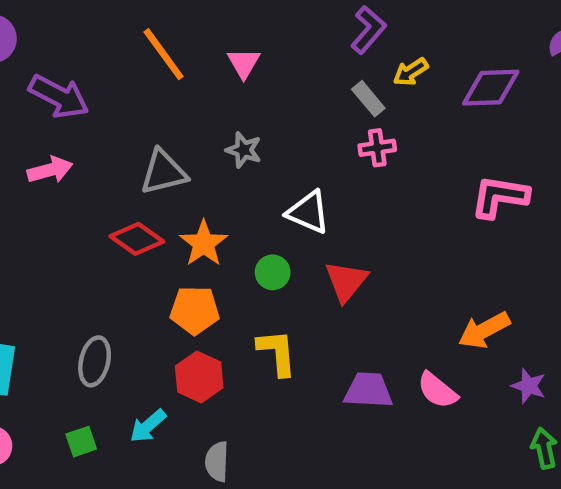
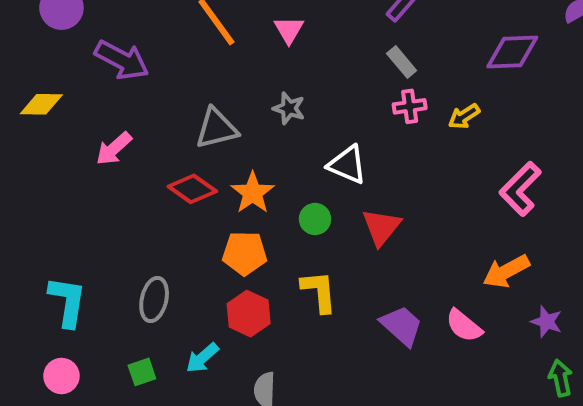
yellow arrow: (411, 72) -> (464, 116), moved
pink arrow: (50, 170) -> (114, 149), moved, turned 153
pink L-shape: (500, 197) -> (520, 189), moved, turned -54
purple trapezoid: (368, 390) -> (402, 326), turned 39

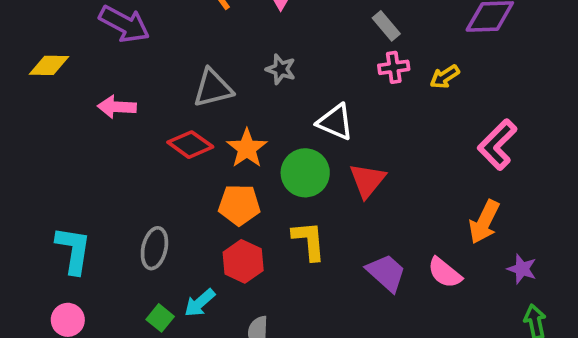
pink arrow: (114, 149) -> (117, 107), turned 45
green circle: (315, 219) -> (305, 173), size x1.6
orange arrow: (506, 271) -> (484, 222), turned -36
green square: (142, 372) -> (160, 318), moved, turned -32

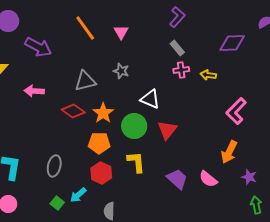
yellow arrow: (445, 77) -> (208, 75), turned 42

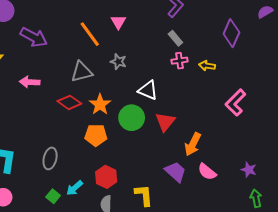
orange line: (85, 28) -> (90, 34), moved
purple diamond: (232, 43) -> (231, 33), turned -64
orange arrow: (229, 152) -> (193, 144), moved
yellow L-shape: (136, 162) -> (144, 195), moved
red hexagon: (101, 173) -> (106, 177), moved

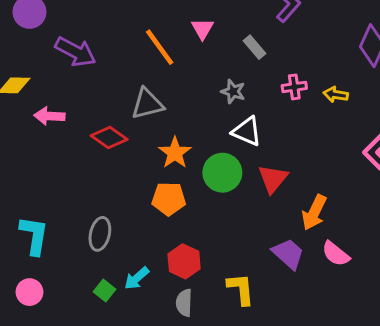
gray rectangle: (175, 38) -> (255, 47), moved
gray star: (118, 62) -> (233, 92), moved
pink arrow: (30, 82) -> (49, 116), moved
red diamond: (69, 102) -> (109, 137), moved

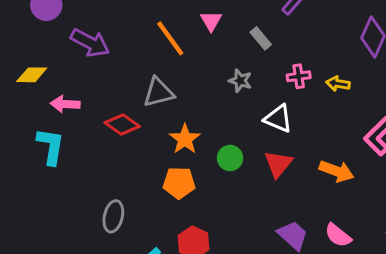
white triangle: (247, 131) -> (278, 119), moved
green circle: (222, 173) -> (230, 158), size x0.7
orange arrow: (314, 212) -> (337, 171), moved, turned -96
cyan L-shape: (34, 235) -> (51, 146), moved

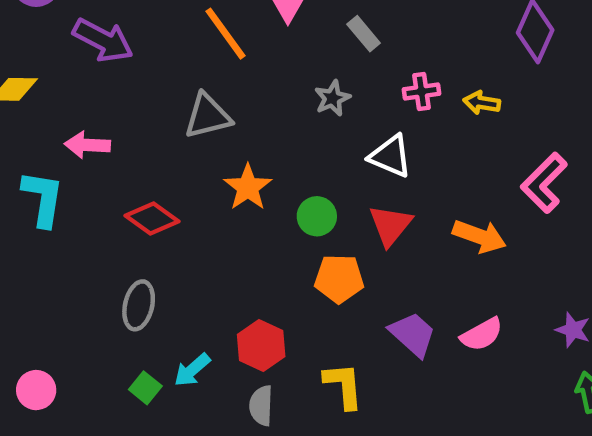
gray star: (240, 81) -> (332, 98), turned 30
pink arrow: (65, 104) -> (87, 145), moved
red diamond: (122, 124) -> (152, 218), moved
orange pentagon: (179, 183) -> (339, 279), moved
pink semicircle: (338, 235) -> (482, 334), turned -68

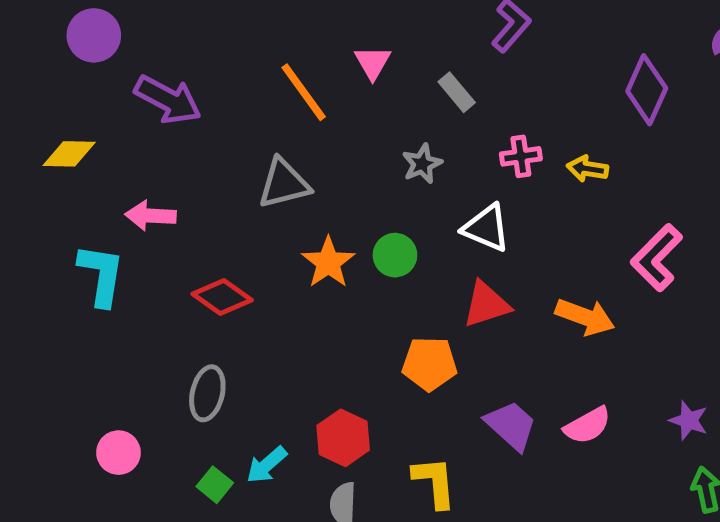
green circle: (317, 216) -> (395, 255), moved
red triangle: (390, 225) -> (486, 304), turned 33
pink circle: (36, 390) -> (118, 453), moved

